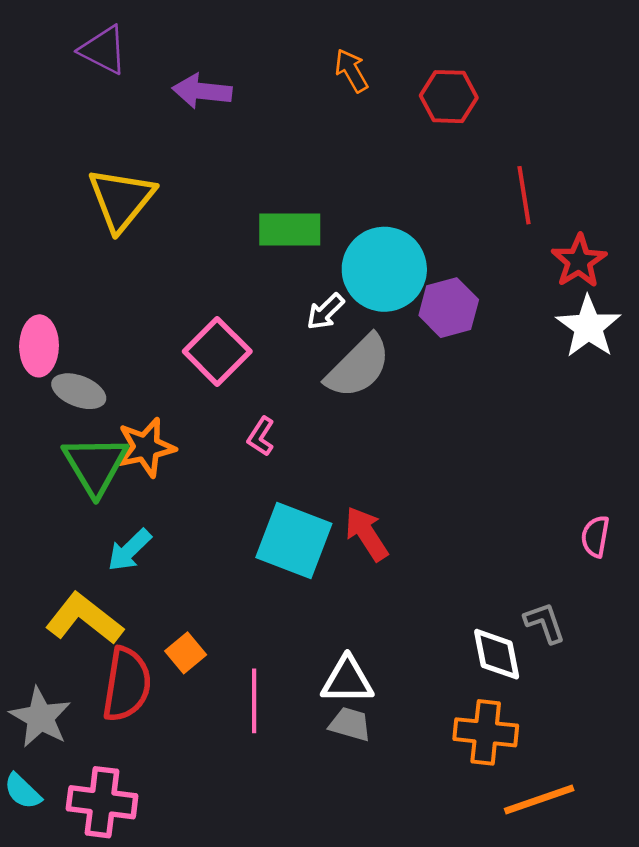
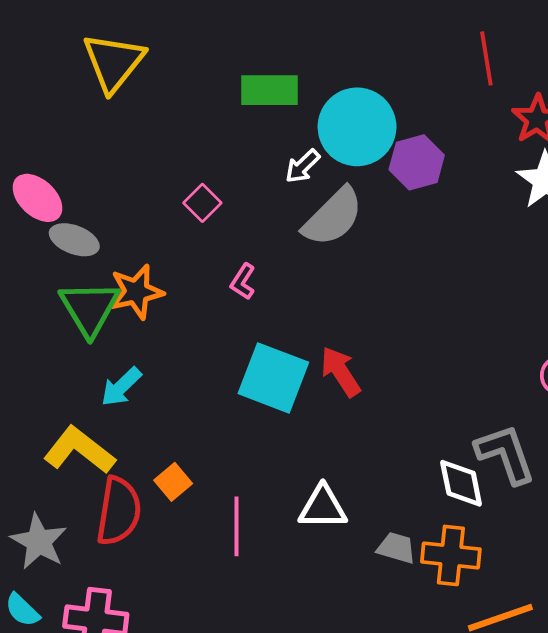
pink ellipse: (39, 346) -> (37, 198), turned -48
pink square: (217, 351) -> (202, 203), size x0.6
gray L-shape: (545, 623) -> (505, 454), size x1.6
gray trapezoid: (350, 724) -> (396, 548), moved

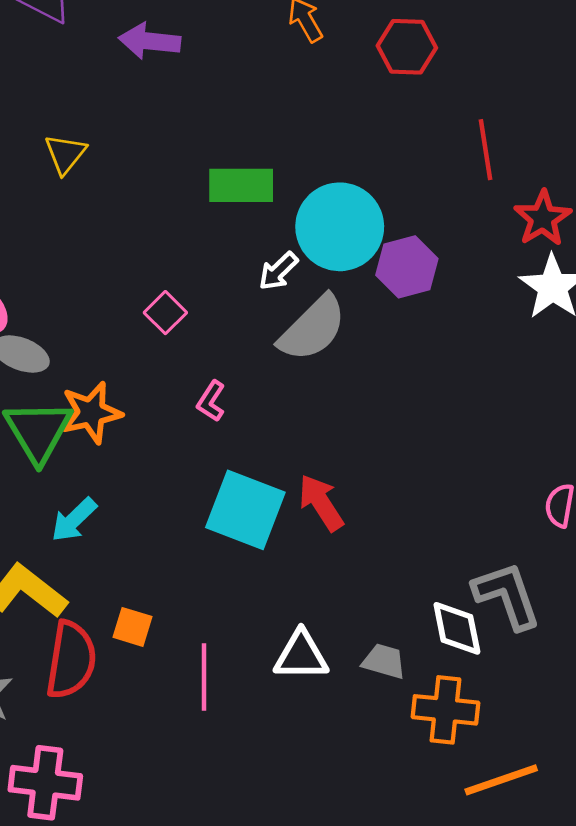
yellow triangle: (114, 62) -> (65, 154), size x0.6
orange square: (173, 482) -> (132, 627), turned -33
gray trapezoid: (396, 548) -> (384, 661), moved

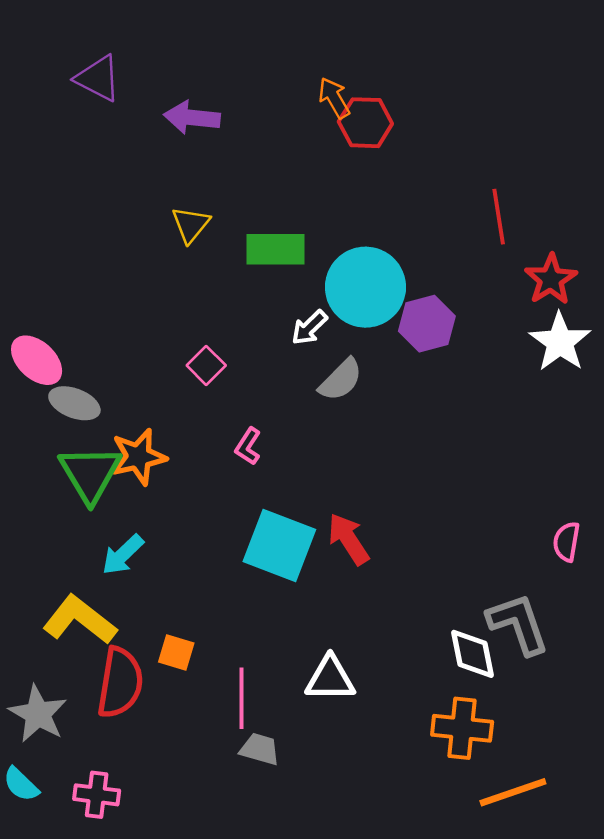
red hexagon: (407, 47) -> (365, 123), moved
yellow triangle: (65, 154) -> (191, 224), moved
gray semicircle: (313, 328) -> (341, 380), size x0.7
gray trapezoid: (384, 661) -> (260, 749), moved
pink cross: (45, 783) -> (97, 795), size x0.7

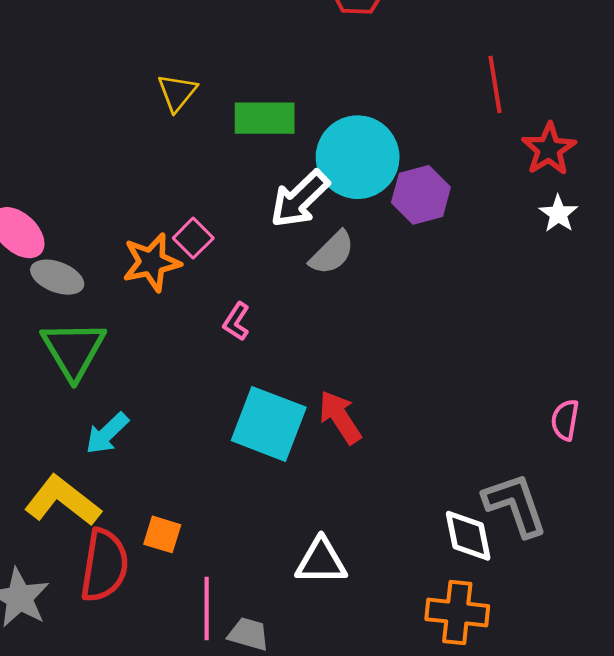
white arrow: (309, 328) -> (300, 199), size x1.6
white star: (560, 342) -> (558, 214), size x0.6
orange star: (138, 457) -> (151, 262), moved
pink line: (241, 698) -> (207, 608), moved

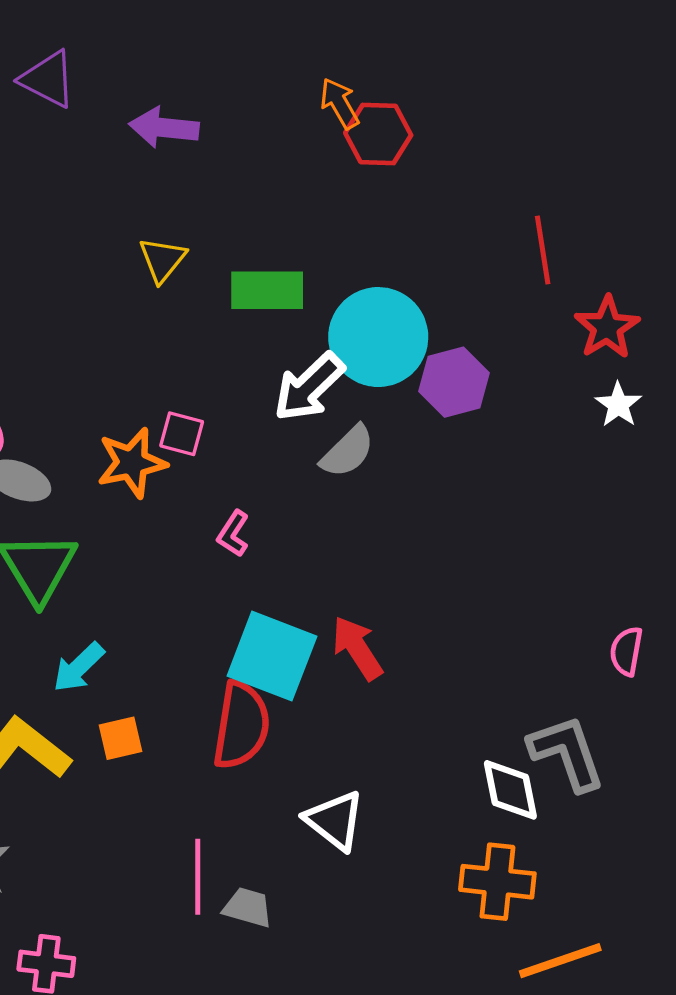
pink square: (193, 238) -> (182, 434), turned -30
orange square: (162, 534) -> (120, 738), moved, turned -30
white triangle: (321, 561) -> (335, 820), turned 38
red semicircle: (104, 565) -> (241, 725), moved

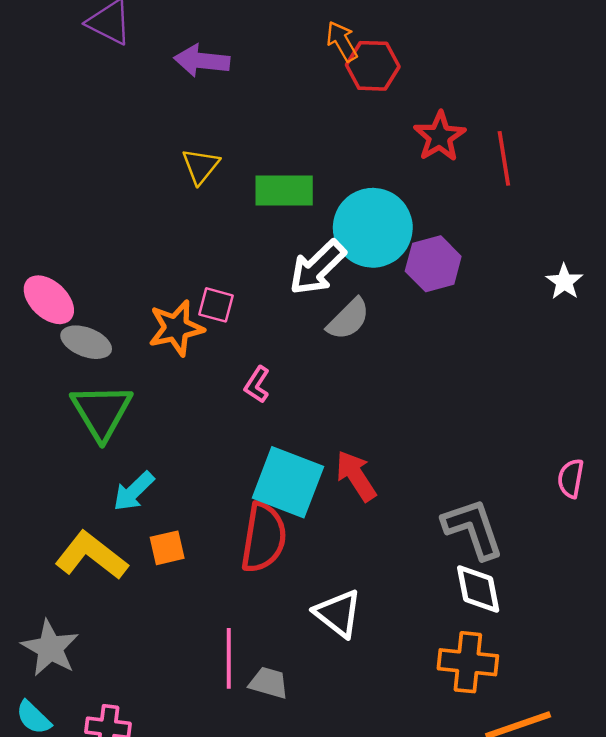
red star: (607, 327) -> (440, 137), moved
gray L-shape: (567, 753) -> (473, 529), moved

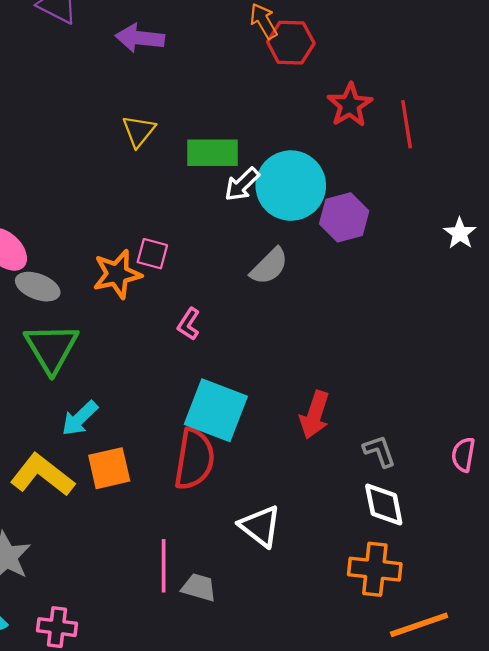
white arrow: (317, 268) -> (242, 184), moved, size x0.7
red arrow: (356, 476) -> (315, 415), moved, turned -129
pink semicircle: (571, 478) -> (463, 455), moved
gray L-shape: (473, 529) -> (379, 451), size x0.6
orange square: (167, 548) -> (109, 468), size x1.4

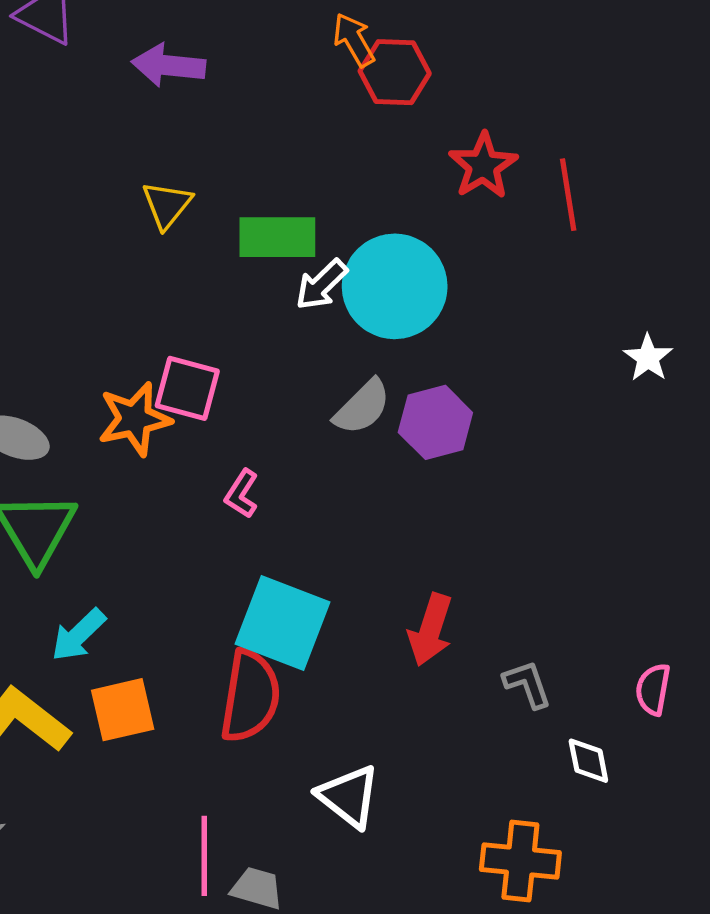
purple hexagon: (344, 217) -> (435, 422), moved
pink square: (152, 254) -> (187, 388), size x1.4
white diamond: (384, 505) -> (588, 761), moved, size x0.7

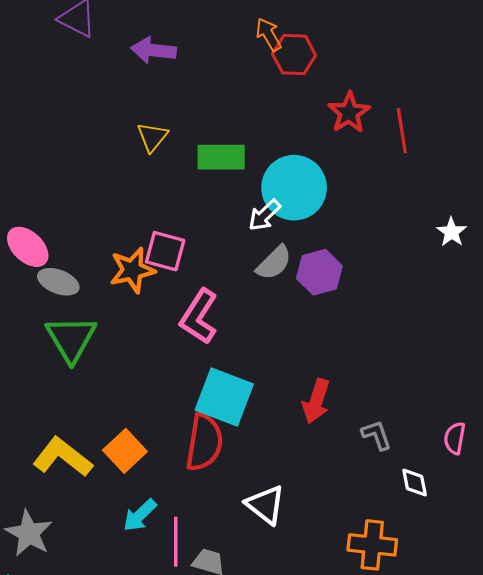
white arrow: (322, 285) -> (264, 215), moved
pink L-shape: (242, 494) -> (199, 317), size x1.8
cyan arrow: (78, 635) -> (140, 515), moved
orange square: (123, 710) -> (125, 451), turned -30

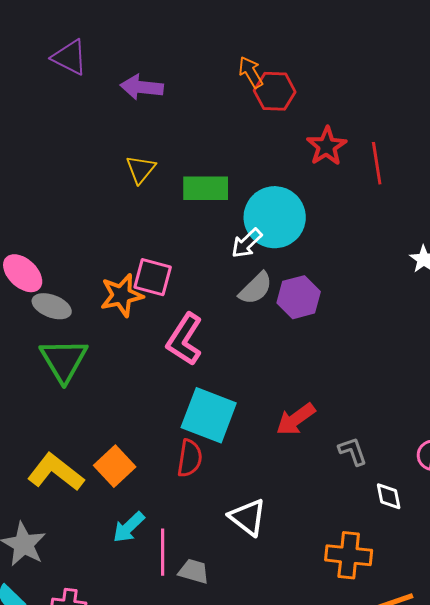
red arrow: (316, 401) -> (296, 419), turned 36
red semicircle: (204, 442) -> (190, 458), size x0.7

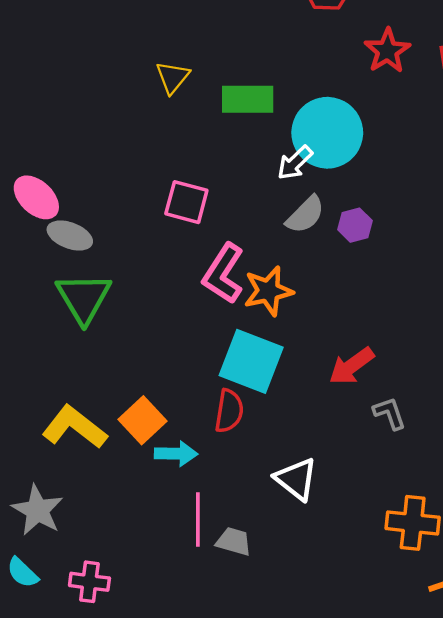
orange star: (122, 295) -> (268, 291), moved
purple hexagon: (299, 297) -> (355, 225), size x0.7
gray L-shape: (353, 451) -> (390, 413), moved
cyan arrow: (129, 527) -> (176, 454), moved, turned -135

